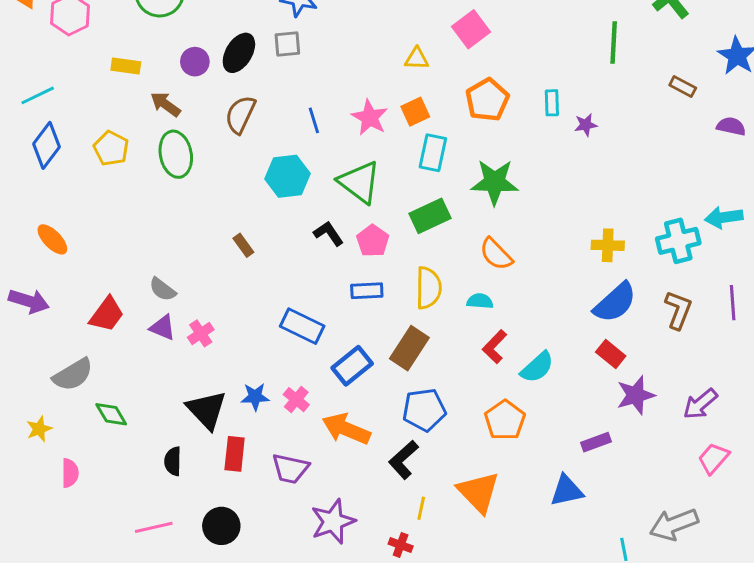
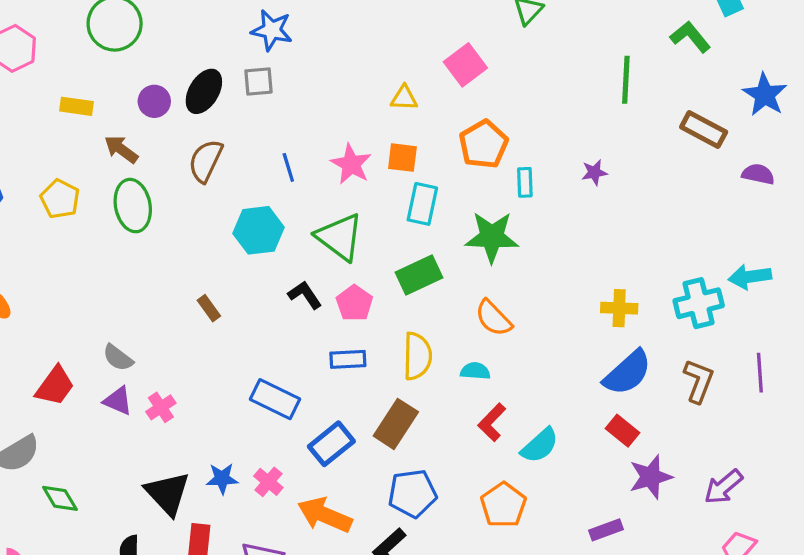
brown rectangle: (683, 87) -> (704, 129), size x1.5
cyan rectangle: (552, 103) -> (525, 182), moved
orange square: (415, 112) -> (402, 158), turned 32

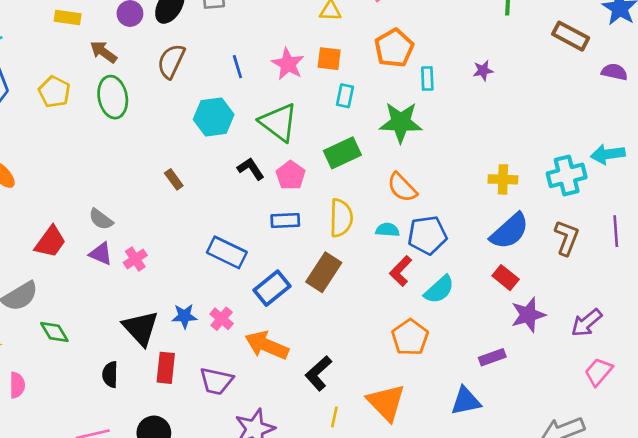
cyan rectangle: (422, 204) -> (345, 96), size x0.7
blue pentagon: (412, 493) -> (427, 235), moved

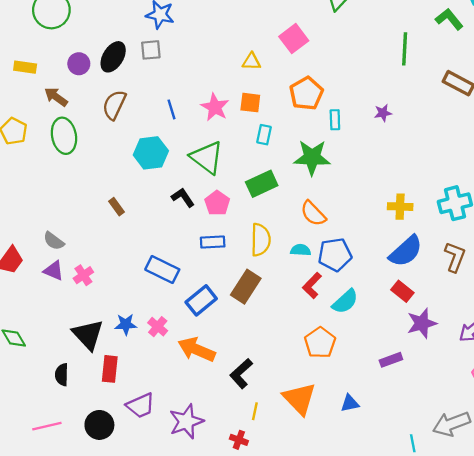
purple trapezoid: (216, 381) -> (141, 406), moved, turned -36
blue triangle: (466, 401) -> (350, 403), moved, size x0.7

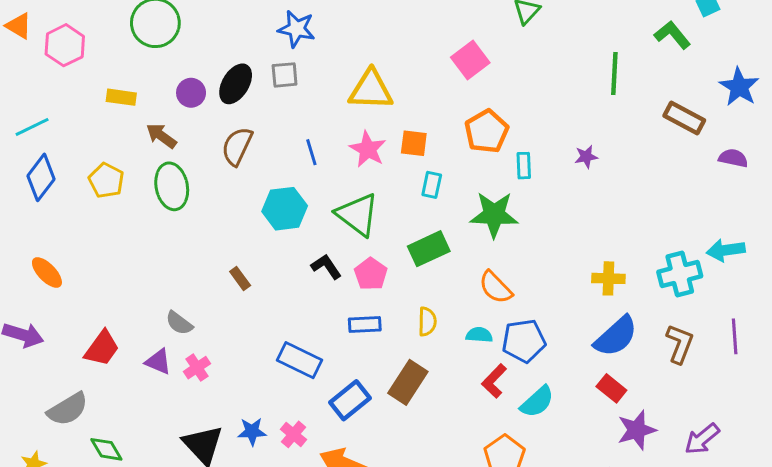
yellow triangle: (251, 61) -> (371, 90), moved, size x1.8
yellow semicircle: (261, 240) -> (427, 322), size x0.7
gray semicircle: (54, 241) -> (179, 323), moved

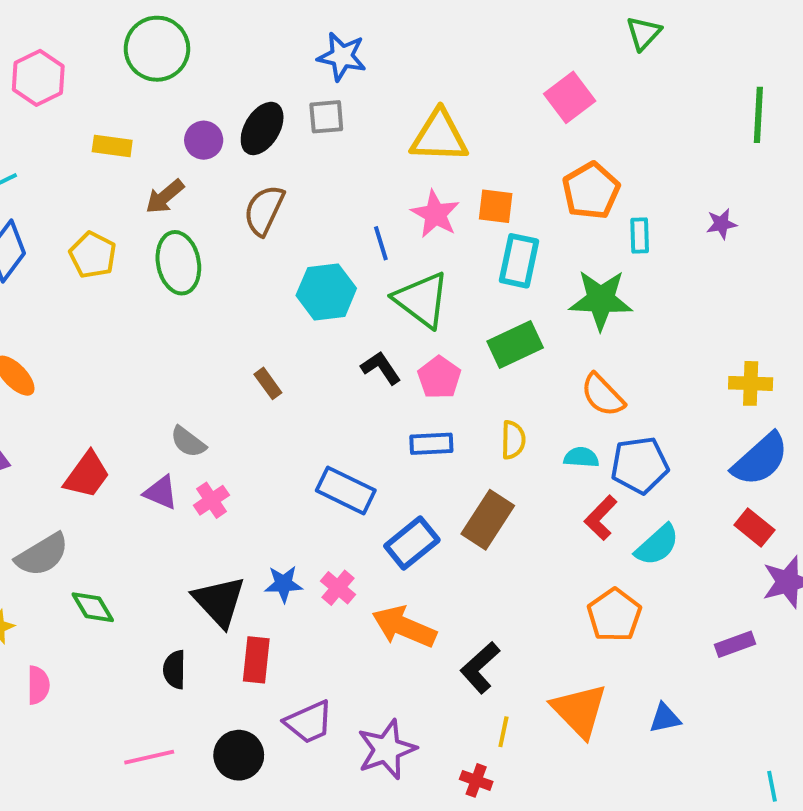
brown arrow: (161, 136) -> (165, 197), turned -76
blue line: (311, 152) -> (381, 243), moved
cyan rectangle: (432, 185) -> (519, 261), size x1.5

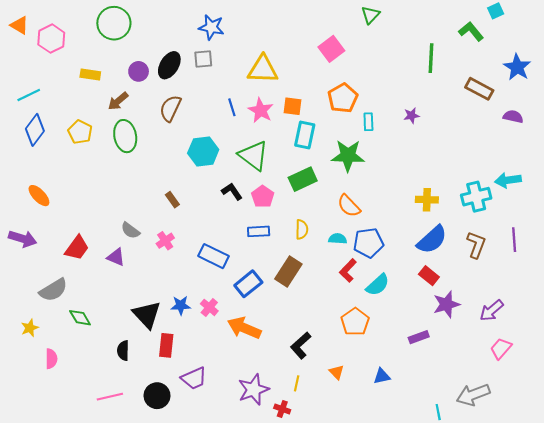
blue line: (381, 243) -> (232, 107), moved
pink cross: (211, 500) -> (165, 241), moved
black L-shape: (480, 668) -> (301, 345), moved
orange triangle: (579, 710) -> (337, 372), size x0.5
purple star: (387, 749) -> (253, 390), moved

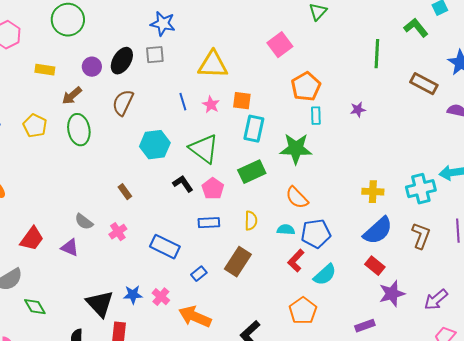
orange pentagon: (343, 98) -> (306, 87), moved
pink star: (261, 110) -> (211, 105), size x0.7
blue rectangle: (248, 284) -> (199, 274), size x0.6

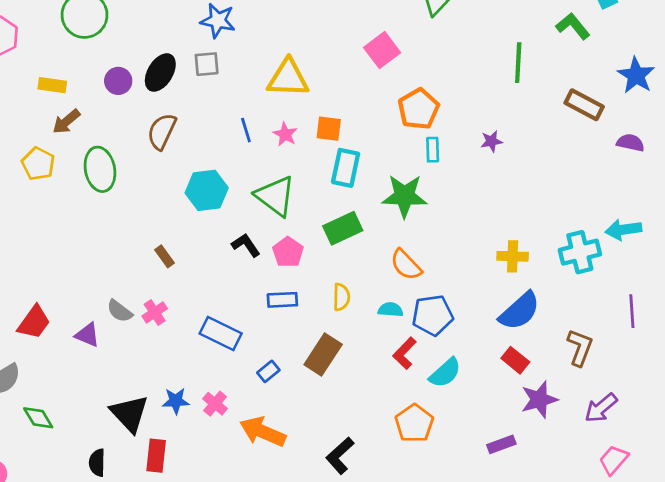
brown arrow: (72, 96) -> (66, 122), moved
gray semicircle: (84, 222) -> (120, 311), moved
brown L-shape: (421, 236) -> (580, 348), moved

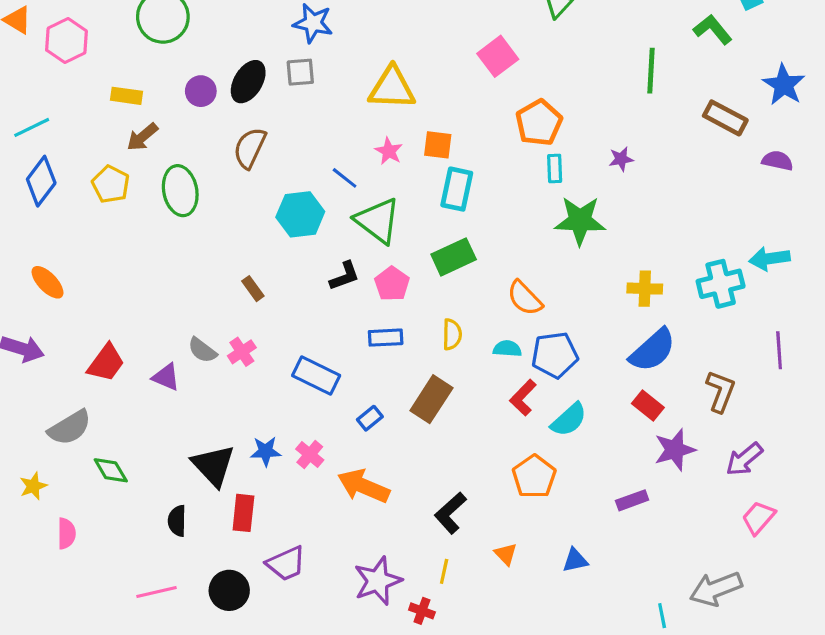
blue line: (246, 130) -> (345, 178), moved, turned -35
green star: (404, 196) -> (580, 221), moved
black L-shape: (246, 245) -> (345, 276), turned 104

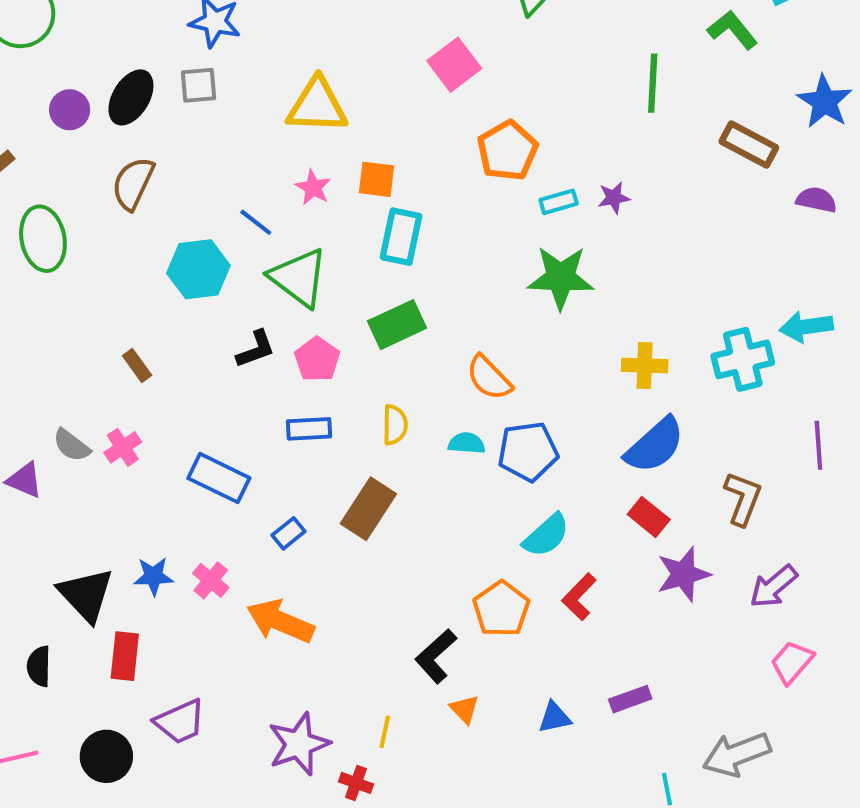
cyan rectangle: (555, 169) -> (559, 202), moved, turned 76
red L-shape: (523, 398) -> (579, 597), moved
purple rectangle: (632, 500) -> (630, 699), moved
black L-shape: (450, 513) -> (436, 656), moved

